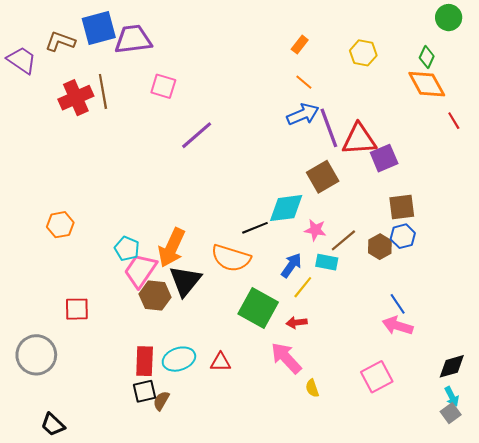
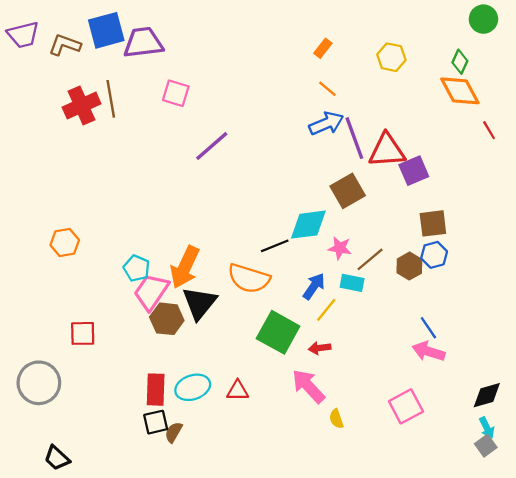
purple trapezoid: (22, 60) -> (23, 35), moved, turned 132

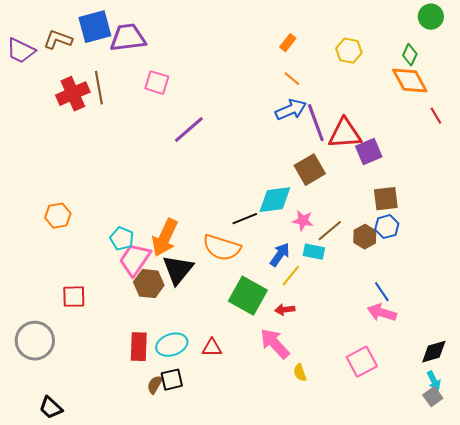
purple trapezoid: (23, 35) -> (21, 51), moved, turned 40
black square: (156, 422) -> (172, 380), moved

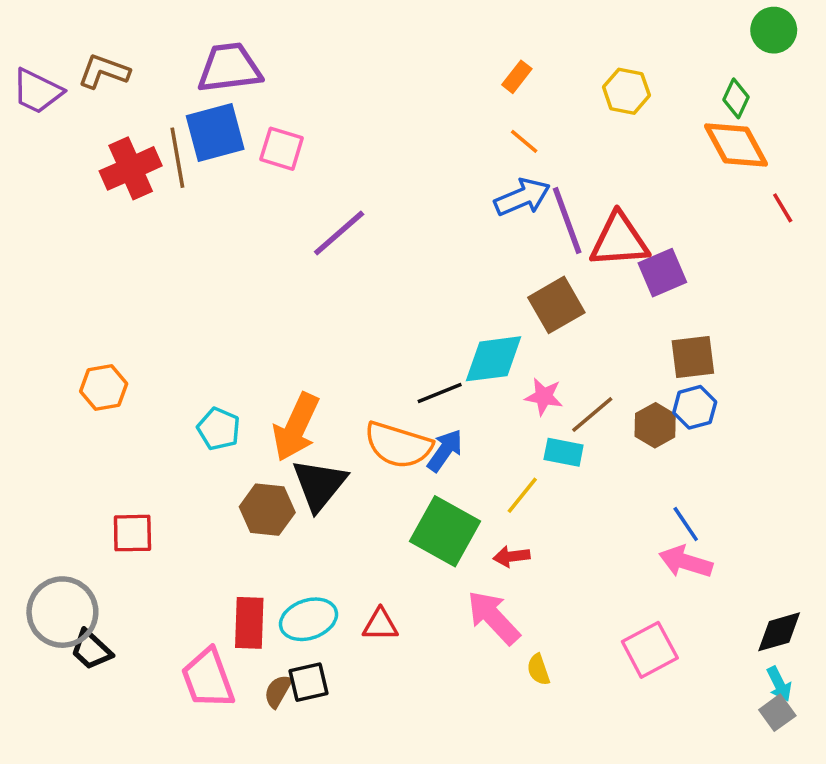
blue square: (95, 27) -> (215, 132), moved
blue arrow: (280, 255) -> (445, 450), moved
pink trapezoid: (135, 260) -> (208, 679), moved, turned -54
black trapezoid: (51, 408) -> (91, 650), moved

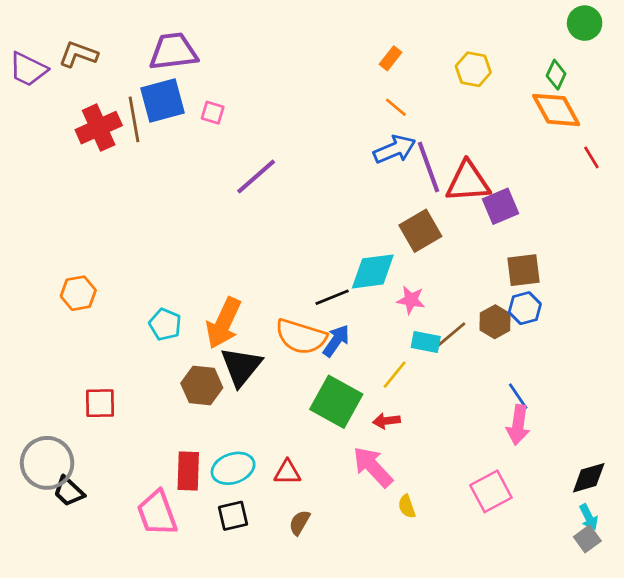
pink square: (282, 149) -> (213, 113), size x0.7
brown line: (592, 414) -> (450, 335), moved
pink arrow: (686, 562) -> (518, 425), turned -99
brown semicircle: (278, 691) -> (300, 523), moved

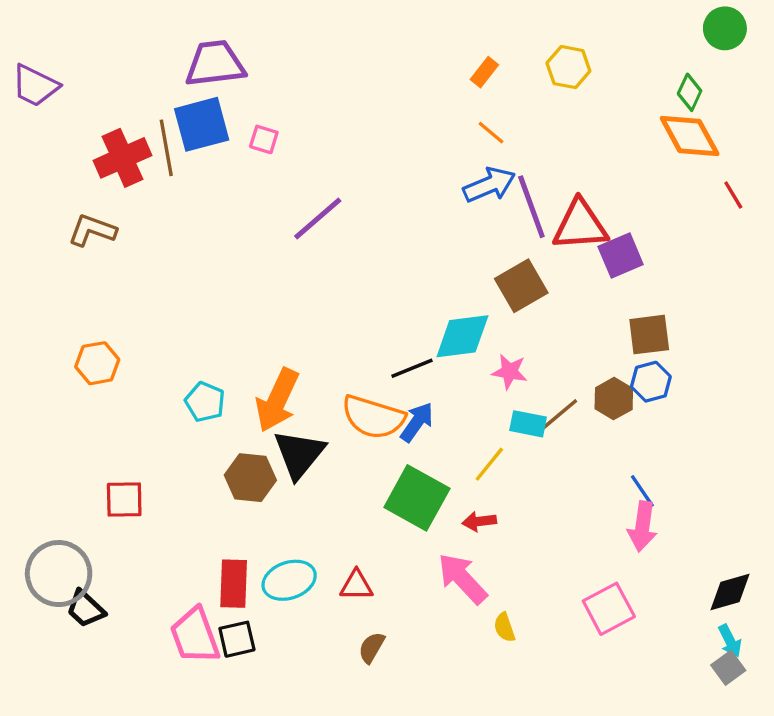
brown L-shape: (78, 54) -> (92, 230), moved
yellow hexagon: (473, 69) -> (568, 67), moved
black square: (233, 516) -> (237, 639), moved

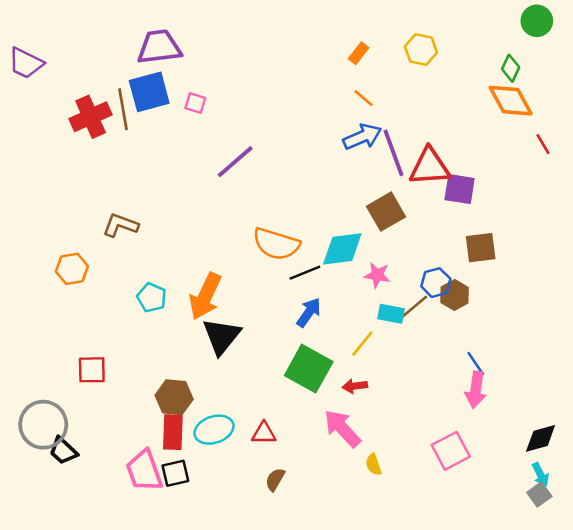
brown L-shape: (92, 230) -> (121, 225), moved
purple square: (621, 256) -> (460, 189), turned 32
blue hexagon: (651, 382) -> (436, 283), moved
orange semicircle: (373, 417) -> (276, 244), moved
brown hexagon: (250, 478) -> (174, 397), moved

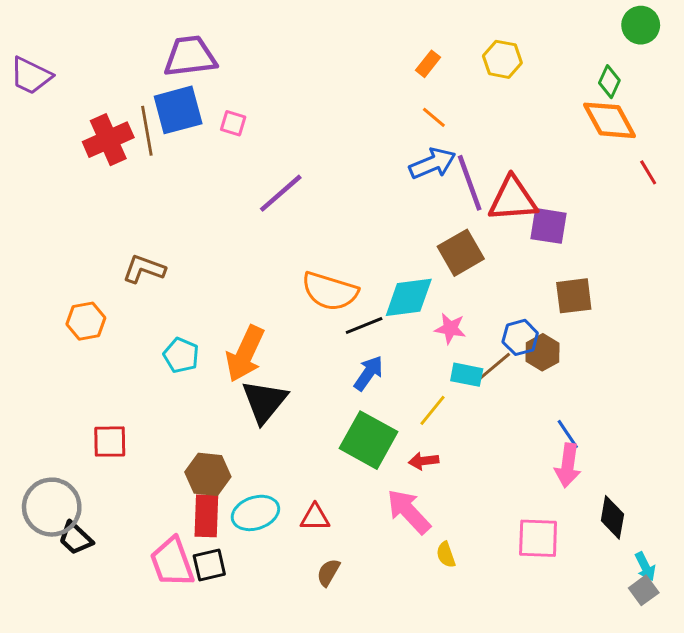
black diamond: (541, 438) -> (612, 517), moved, turned -64
pink square: (451, 451) -> (538, 538), turned 30

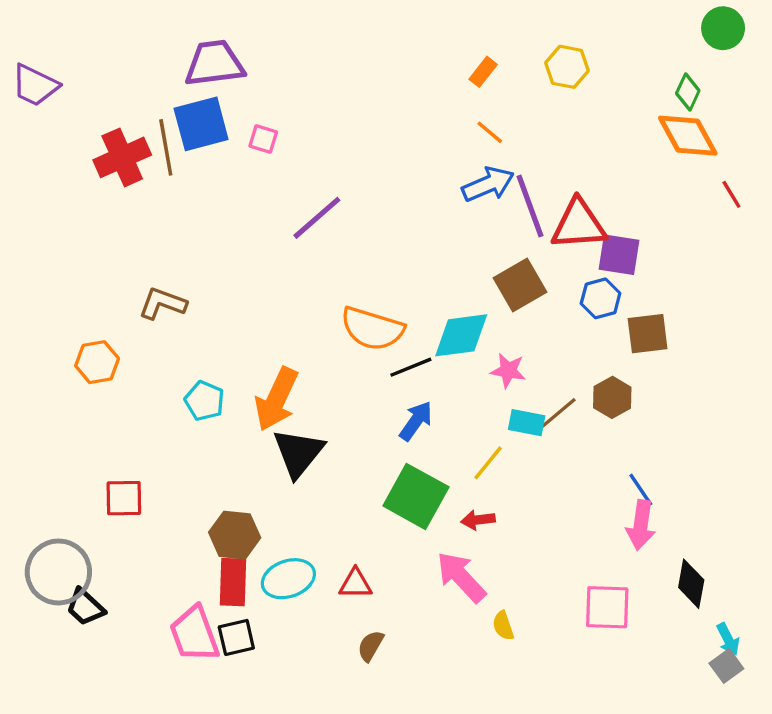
blue hexagon: (520, 337) -> (601, 298), moved

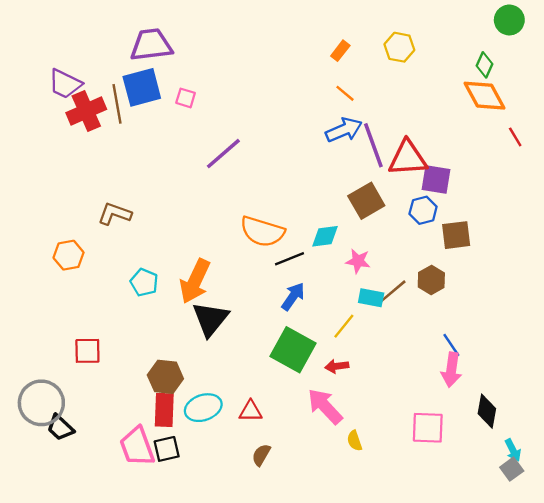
purple trapezoid: (35, 85) -> (65, 84), moved
cyan diamond: (461, 335) -> (325, 236), size x0.7

